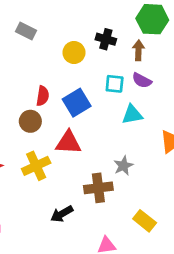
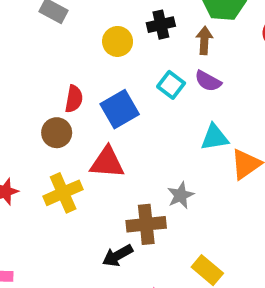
black cross: (106, 39) -> (161, 25), turned -30
cyan square: (115, 84) -> (171, 85), turned 30
cyan triangle: (132, 114) -> (215, 137), moved
black arrow: (62, 214) -> (117, 256), moved

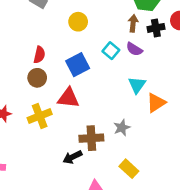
black cross: (161, 25) -> (156, 28), moved
red semicircle: (74, 99) -> (39, 55), moved
cyan triangle: (215, 137) -> (137, 85), turned -48
gray star: (181, 195) -> (122, 128), moved

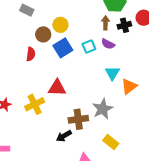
cyan square: (111, 51) -> (89, 46), turned 32
blue square: (78, 65) -> (63, 48), moved
brown circle: (37, 78) -> (43, 34), moved
gray star: (122, 128) -> (103, 109), size x1.5

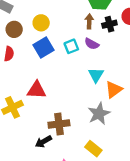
brown circle: (43, 34) -> (14, 29), moved
gray star: (103, 109) -> (99, 114), moved

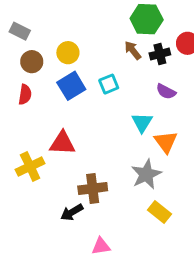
brown arrow: (89, 21) -> (133, 50), turned -40
purple semicircle: (92, 44) -> (166, 92), moved
orange triangle: (114, 90) -> (166, 142), turned -30
yellow rectangle: (93, 149) -> (159, 212), moved

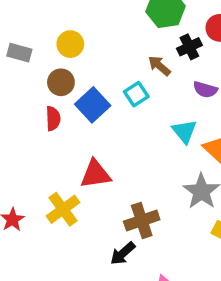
brown arrow: (133, 50) -> (159, 66), moved
yellow circle: (68, 53) -> (70, 44), moved
brown circle: (32, 62) -> (61, 82), moved
red semicircle: (25, 95) -> (53, 118), moved

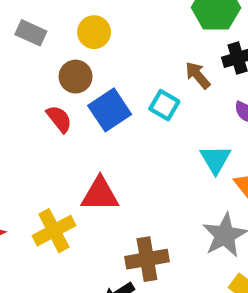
cyan square: (136, 94) -> (164, 105), turned -35
red semicircle: (53, 118) -> (59, 119), turned -45

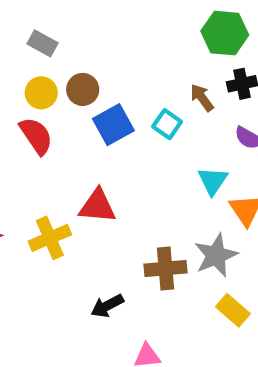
yellow circle: (94, 32) -> (41, 93), moved
red semicircle: (59, 119) -> (36, 136), moved, size x1.4
brown cross: (147, 259) -> (165, 268), moved

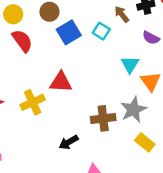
yellow circle: (41, 93) -> (13, 14), moved

